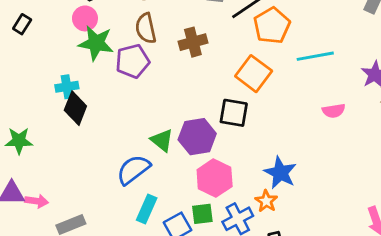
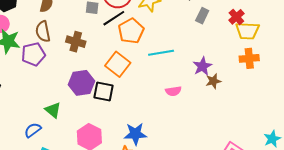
brown cross: (193, 42) -> (76, 42), turned 30
purple hexagon: (197, 137) -> (81, 83), moved
blue semicircle: (133, 170) -> (33, 130), size x0.7
blue star: (280, 173) -> (135, 134), turned -30

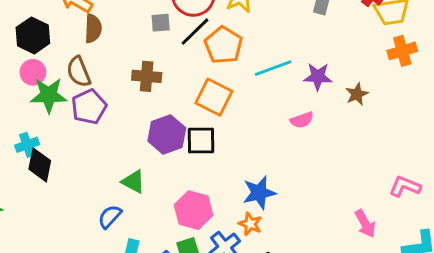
brown semicircle: (43, 31) -> (79, 72), moved
purple star: (202, 66) -> (318, 77), moved, turned -30

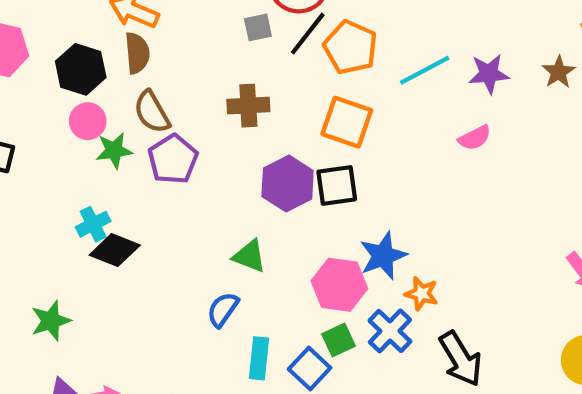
brown semicircle: (93, 28) -> (137, 53), moved
brown star: (357, 94) -> (559, 72), moved
green star: (49, 95) -> (114, 150), size x0.7
black diamond: (40, 165) -> (115, 250), turned -72
blue star: (259, 193) -> (383, 256), moved

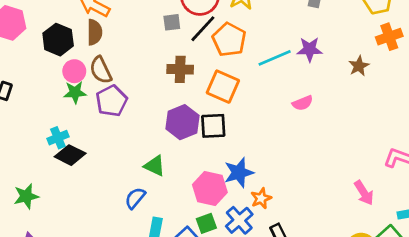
purple star: (489, 74) -> (310, 49), moved
brown cross: (248, 106) -> (180, 69), moved
pink circle: (88, 121) -> (74, 71), moved
orange star: (422, 294) -> (261, 198), turned 30

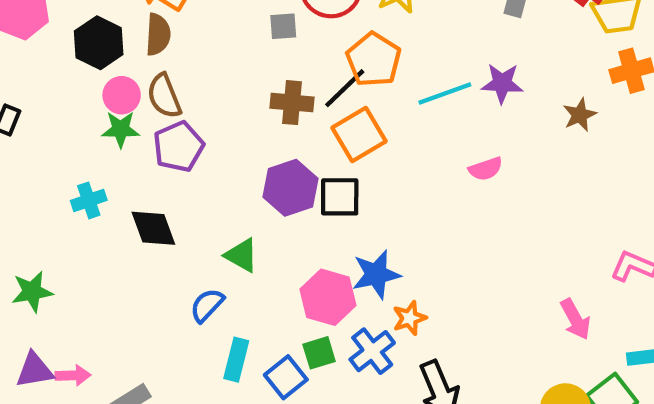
black line: (203, 29) -> (345, 88), moved
orange square: (223, 87) -> (359, 135), turned 32
black diamond: (70, 155) -> (153, 228), moved, turned 40

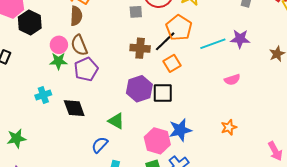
black hexagon: (99, 43) -> (30, 22), moved
orange square: (359, 135) -> (172, 63), size x0.7
orange star: (409, 318) -> (229, 127), moved

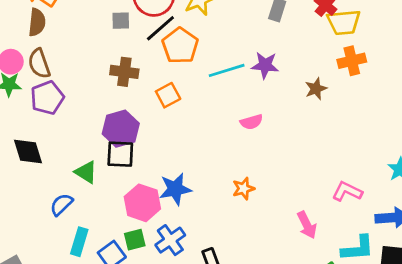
black line: (165, 41) -> (160, 28), moved
black square: (163, 93) -> (120, 154), moved

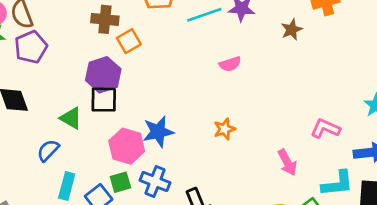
orange square: (168, 95) -> (129, 41), moved
blue cross: (170, 240) -> (155, 182), turned -32

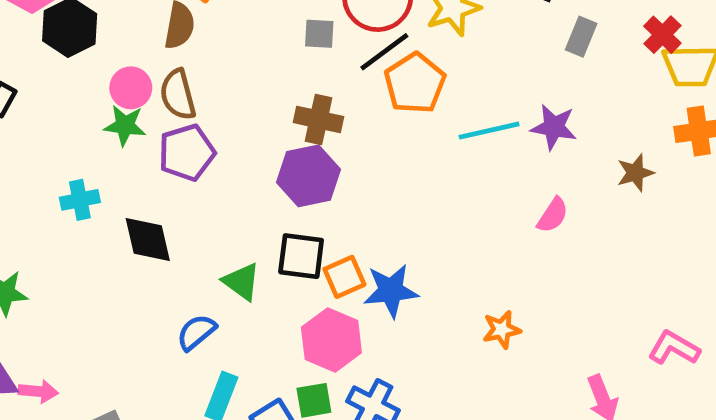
orange square: (129, 41) -> (344, 277), moved
pink semicircle: (230, 64) -> (553, 215), moved, turned -45
purple hexagon: (103, 75) -> (309, 176), moved
blue star: (158, 132) -> (391, 291), moved

